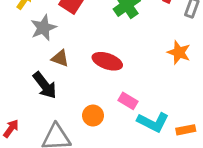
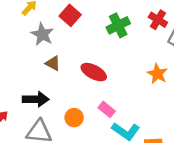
gray star: (43, 28) -> (42, 34), turned -30
black arrow: (45, 85) -> (36, 99), moved, turned -60

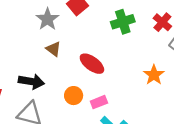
pink rectangle: (107, 109) -> (99, 102), turned -70
orange circle: (74, 118) -> (74, 96), moved

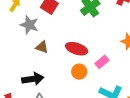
orange circle: (74, 96) -> (79, 72), moved
pink rectangle: (99, 102) -> (102, 62), moved

